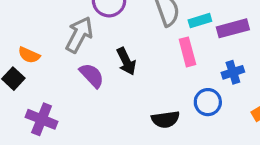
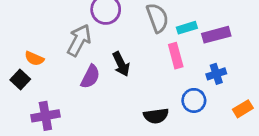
purple semicircle: (92, 75) -> (90, 77), turned 70
purple cross: (42, 119) -> (45, 116), turned -32

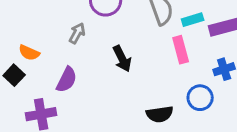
gray arrow: (79, 40) -> (77, 33), size x0.6
purple semicircle: (90, 77) -> (67, 80), moved

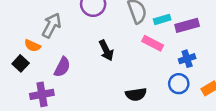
gray arrow: (77, 33) -> (51, 25), moved, size x1.5
pink rectangle: (181, 50) -> (153, 43), turned -48
blue circle: (200, 98) -> (179, 84), moved

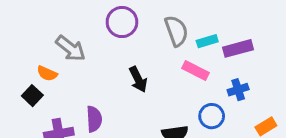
gray arrow: (51, 25) -> (71, 48), turned 100
purple semicircle: (62, 67) -> (94, 119), moved, turned -30
blue circle: (179, 84) -> (212, 116), moved

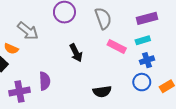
cyan rectangle: (207, 41) -> (143, 40), moved
purple rectangle: (238, 48) -> (147, 18), moved
blue circle: (212, 116) -> (142, 82), moved

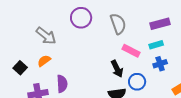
orange semicircle: (11, 49) -> (44, 61), moved, turned 120
black arrow: (76, 53) -> (117, 69), moved
blue circle: (142, 82) -> (137, 82), moved

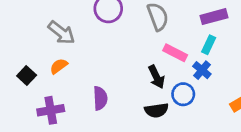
cyan rectangle: (156, 45) -> (209, 45), turned -48
blue cross: (160, 64) -> (202, 70), moved, turned -32
purple semicircle: (62, 84) -> (100, 98), moved

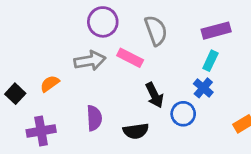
gray arrow: (61, 33) -> (90, 61), moved, turned -48
pink rectangle: (175, 53) -> (130, 58), moved
black semicircle: (156, 110) -> (136, 131), moved

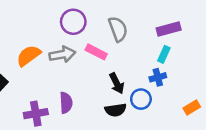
orange semicircle: (50, 84) -> (29, 56), moved, size x1.5
blue cross: (203, 88) -> (158, 77), turned 35
purple cross: (41, 131) -> (36, 114), moved
black semicircle: (136, 131) -> (116, 110), moved

